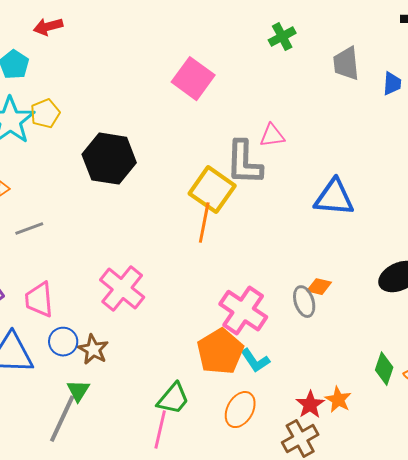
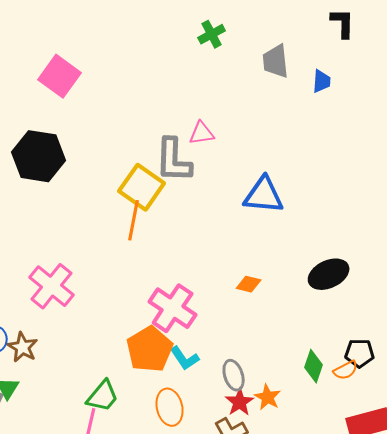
pink square: (193, 79) -> (60, 76), moved
gray ellipse: (304, 302) -> (234, 375), moved
orange ellipse: (240, 410) -> (170, 407), turned -42

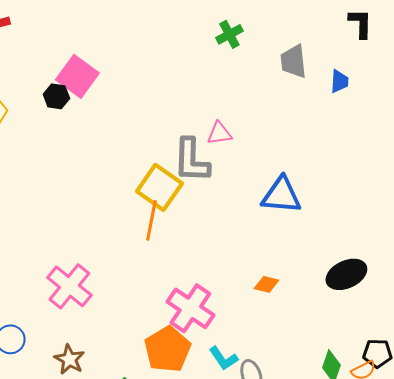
black hexagon: (39, 156) -> (56, 96), moved, size x0.5
brown star: (23, 347) -> (69, 359), moved
cyan L-shape: (185, 358) -> (223, 358), moved

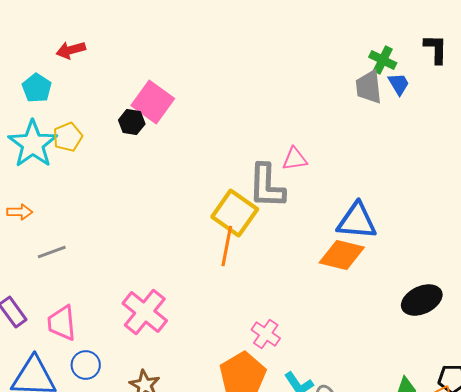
green cross: (229, 34) -> (383, 60), moved, turned -36
blue trapezoid: (339, 81) -> (399, 84), moved, turned -35
orange diamond: (266, 284) -> (342, 255), moved, size x1.8
pink cross: (190, 308) -> (266, 334), size x0.6

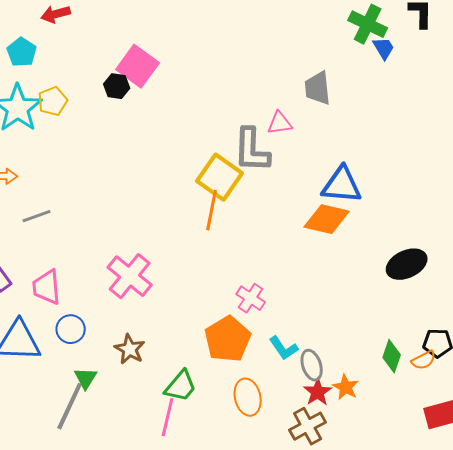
green cross: (383, 60) -> (368, 24), size x1.4
gray trapezoid: (369, 87) -> (318, 88), moved

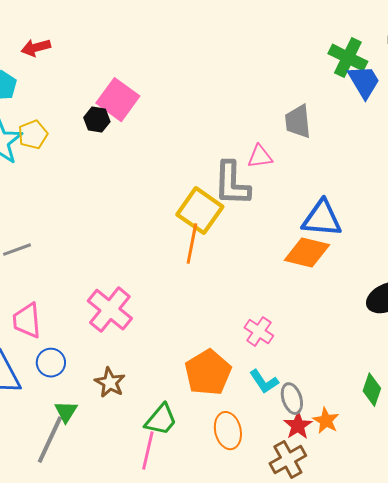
blue trapezoid: (384, 48) -> (364, 82), size x1.5
pink cross: (251, 298) -> (259, 332), moved

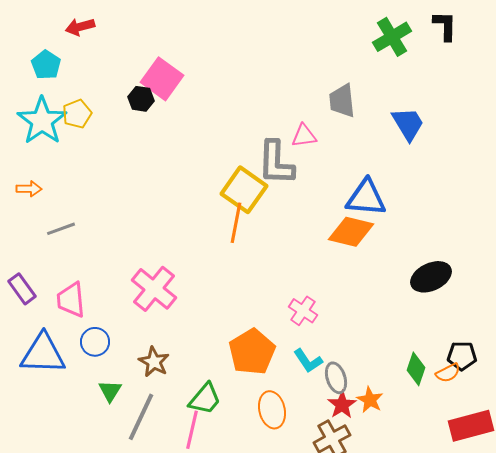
green cross: (348, 58) -> (392, 37), turned 33
blue trapezoid: (364, 82) -> (408, 124), moved
gray line: (50, 440) -> (141, 417), moved

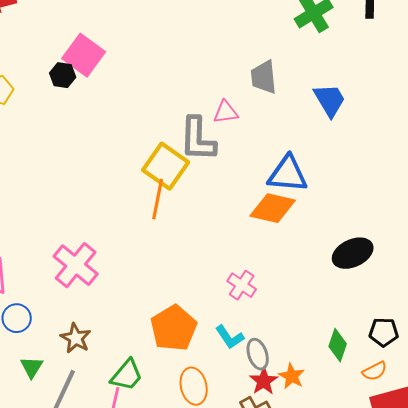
pink cross: (303, 311) -> (242, 285), moved
orange semicircle: (448, 373) -> (375, 371), moved

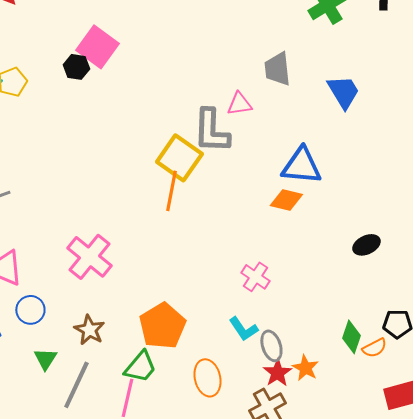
orange diamond: (273, 208) -> (286, 200), size x0.7
black ellipse: (353, 253) -> (366, 245), size x0.7
orange pentagon: (174, 328) -> (162, 326), moved
orange semicircle: (375, 371) -> (374, 348), moved

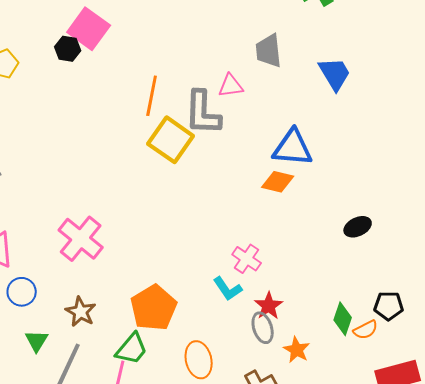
orange line: (171, 191) -> (152, 96), moved
cyan L-shape: (243, 329) -> (228, 289), moved
red star: (277, 373) -> (269, 306), moved

